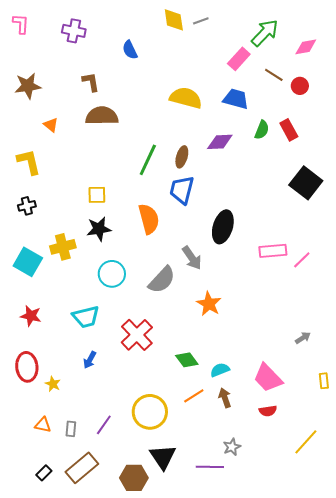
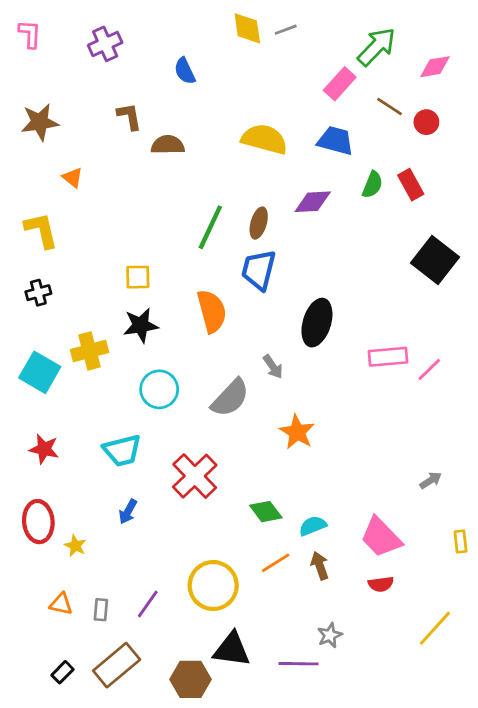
purple cross: (74, 31) -> (105, 44), turned -35
brown semicircle: (102, 116) -> (168, 145), moved, size x0.7
gray arrow: (192, 258) -> (273, 367), size x0.7
black triangle: (163, 457) -> (232, 649), turned -48

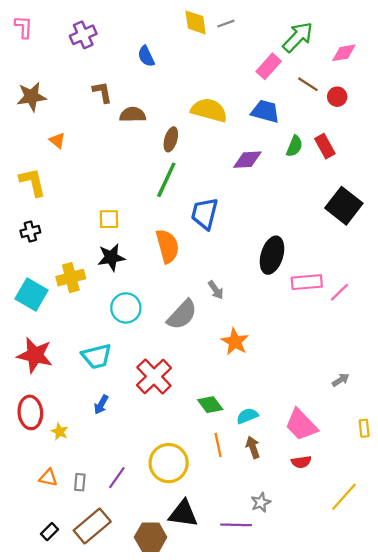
brown ellipse: (259, 223) -> (171, 139), moved
black ellipse: (317, 323) -> (272, 255), moved
red star: (44, 449) -> (35, 355), size x1.5
orange line: (276, 563) -> (218, 445), turned -70

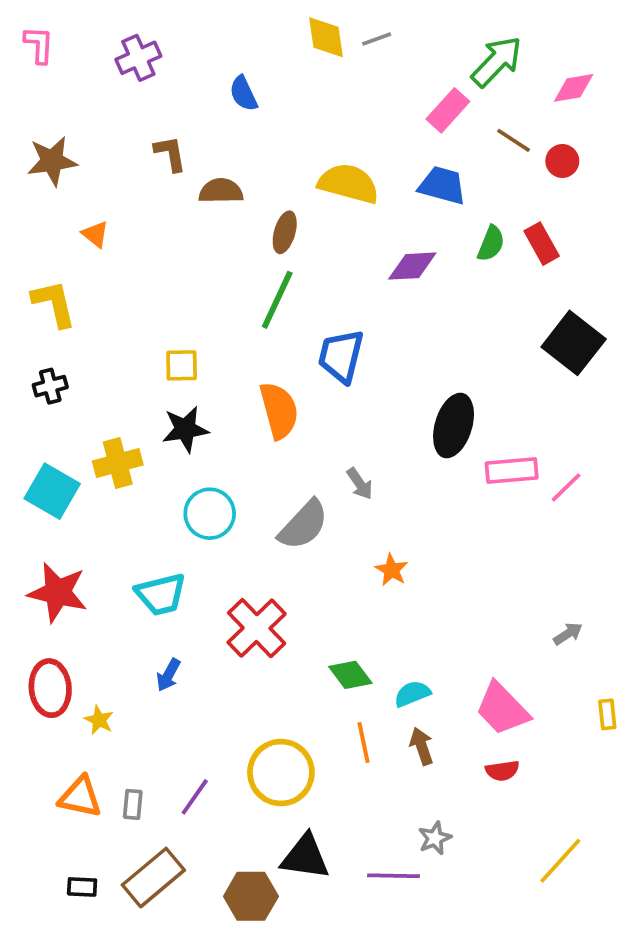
orange star: (235, 342) -> (392, 570), size x0.7
orange triangle: (48, 478) -> (80, 797), size x1.4
yellow line: (344, 497) -> (560, 861), moved
black rectangle: (49, 532) -> (82, 887), turned 48

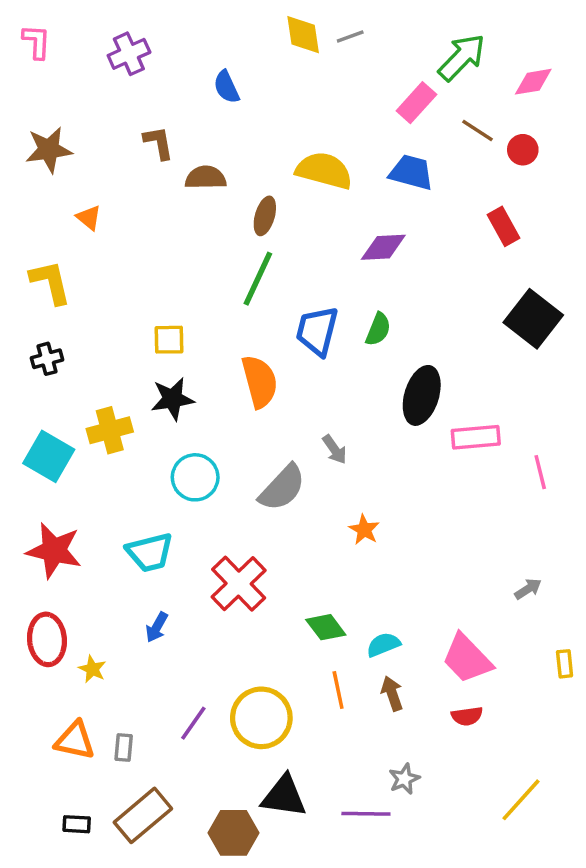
green semicircle: (491, 244) -> (378, 329), moved
pink line: (566, 487) -> (540, 472), moved, turned -60
purple line: (195, 797) -> (193, 723), moved

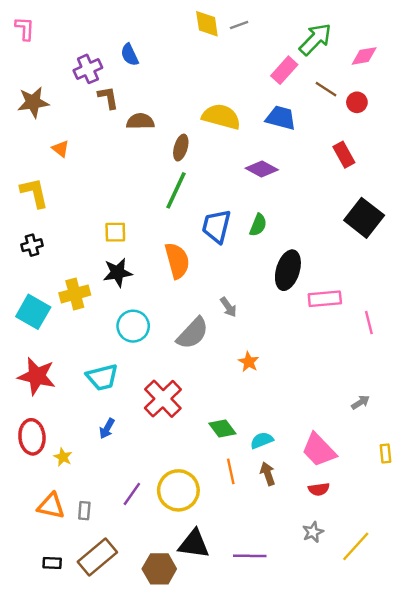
purple cross: (129, 54) -> (88, 69), moved
blue semicircle: (226, 87) -> (130, 55), moved
purple diamond: (383, 247) -> (262, 169), turned 32
gray star: (404, 779) -> (313, 532), moved

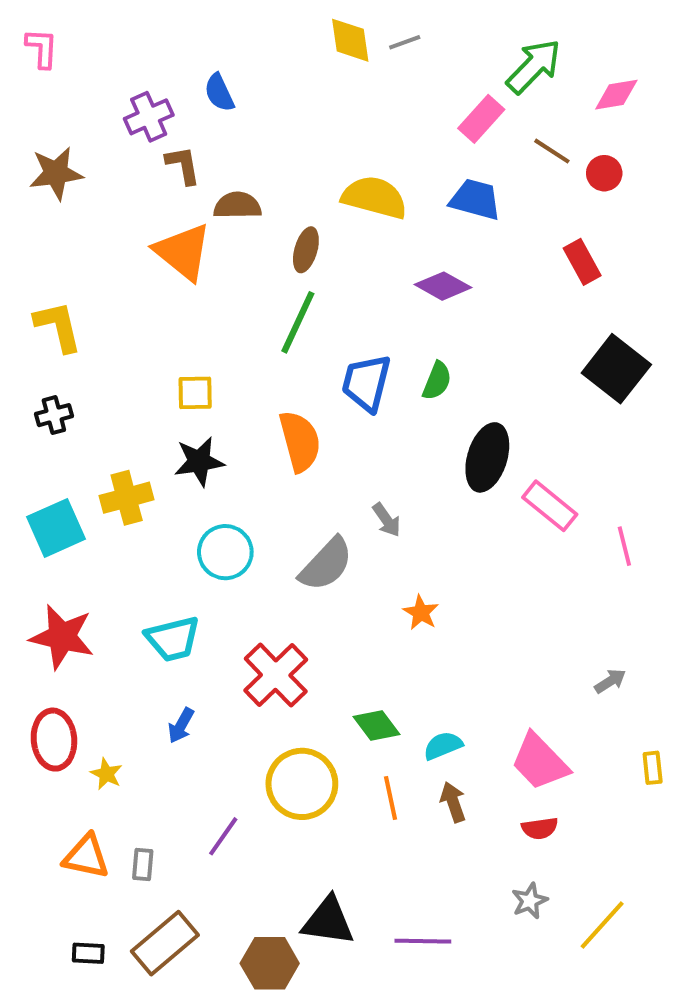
orange triangle: (61, 149) -> (183, 252), moved, size x2.0
pink rectangle: (325, 299) -> (550, 506), turned 44
cyan square: (33, 312) -> (56, 528), turned 36
yellow circle: (178, 490) -> (302, 784), moved

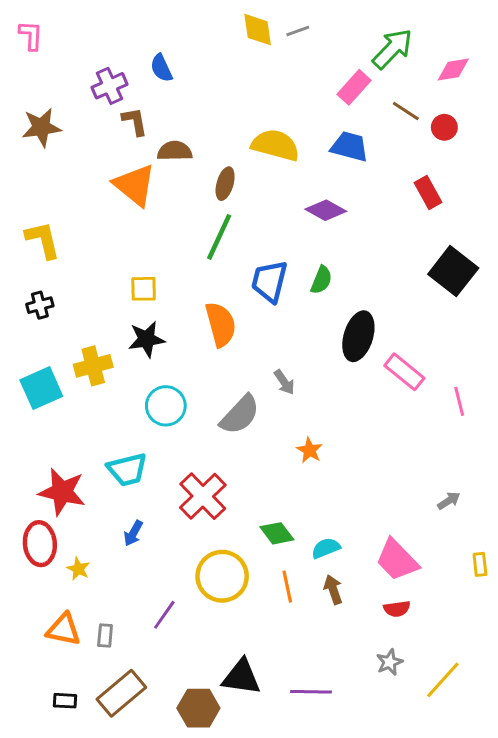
red star: (62, 637) -> (62, 492), moved

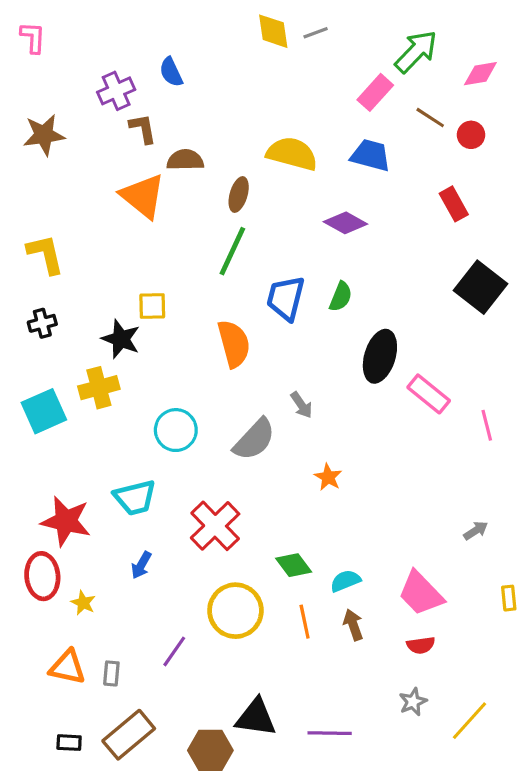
black star: (147, 339) -> (121, 339), moved, turned 30

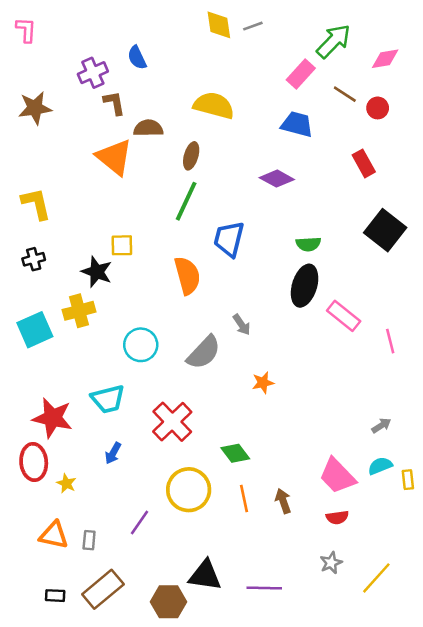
yellow semicircle: (292, 154) -> (214, 105), moved
green semicircle: (341, 297) -> (308, 244), moved, turned 65
orange star: (328, 477) -> (263, 383), turned 30
cyan semicircle: (345, 581) -> (380, 466), moved

